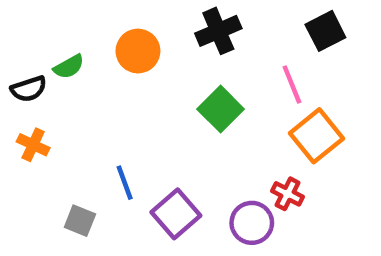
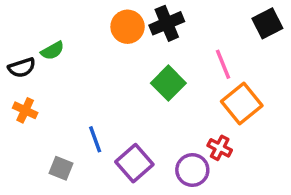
black square: (325, 31) -> (267, 23), moved
orange circle: (138, 51) -> (128, 27), moved

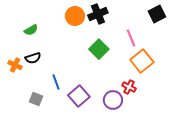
black semicircle: (22, 68) -> (33, 58), moved

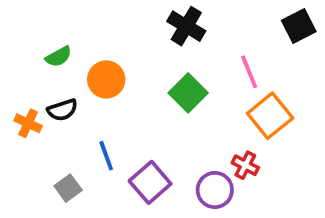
black cross: (98, 14) -> (186, 26), turned -36
orange circle: (75, 16) -> (106, 79), moved
gray square: (36, 99) -> (68, 188), turned 32

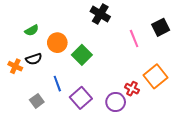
black square: (299, 26) -> (161, 27), moved
green square: (188, 93) -> (82, 55), moved
orange square: (270, 116) -> (155, 76), moved

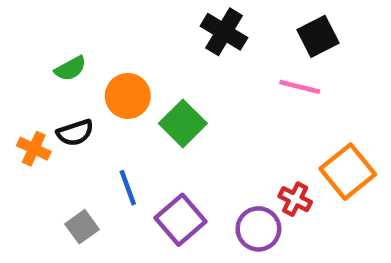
black square: (161, 27) -> (318, 36), moved
pink line: (134, 39) -> (300, 87), turned -54

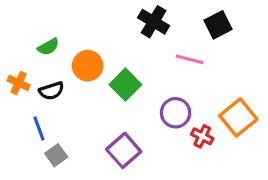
pink line: (300, 87) -> (190, 59), moved
orange cross: (34, 149) -> (19, 83), moved
blue line: (128, 188) -> (39, 128), moved
purple circle: (258, 229) -> (176, 113), moved

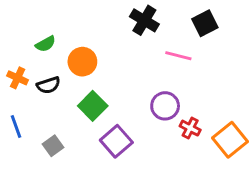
green square: (125, 85) -> (93, 106), moved
orange square: (238, 117) -> (230, 140), moved
blue line: (39, 128) -> (16, 127), moved

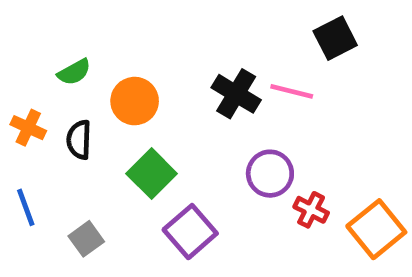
black cross: (144, 20) -> (236, 94), moved
black semicircle: (48, 85) -> (79, 140), turned 110

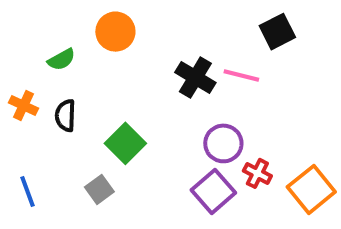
orange circle: (135, 101) -> (115, 32), moved
blue line: (26, 207) -> (27, 191), moved
purple square: (190, 232) -> (213, 191), moved
gray square: (86, 239) -> (99, 189), moved

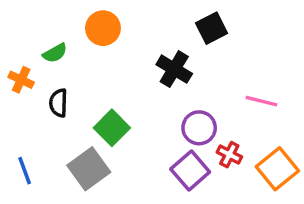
black square: (277, 32) -> (212, 28), moved
pink line: (241, 76) -> (261, 101), moved
orange cross: (23, 106) -> (21, 80), moved
gray square: (99, 189) -> (89, 169), size x1.6

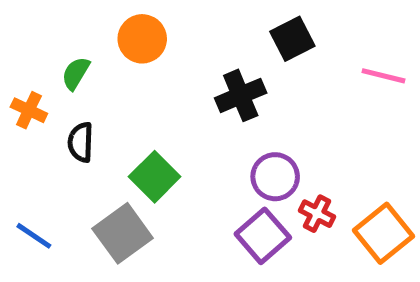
green semicircle: (55, 53) -> (76, 73), turned 150
black cross: (174, 69) -> (241, 95), turned 36
pink line: (261, 101) -> (383, 76), moved
blue line: (25, 171) -> (34, 236), turned -36

